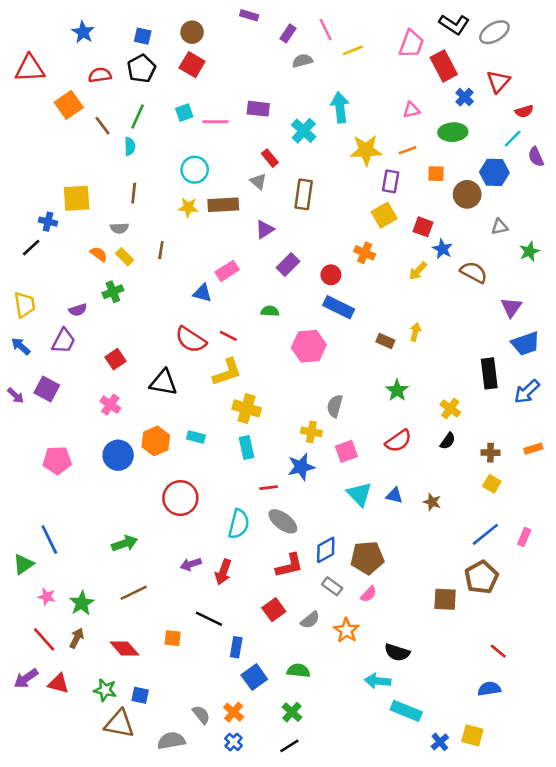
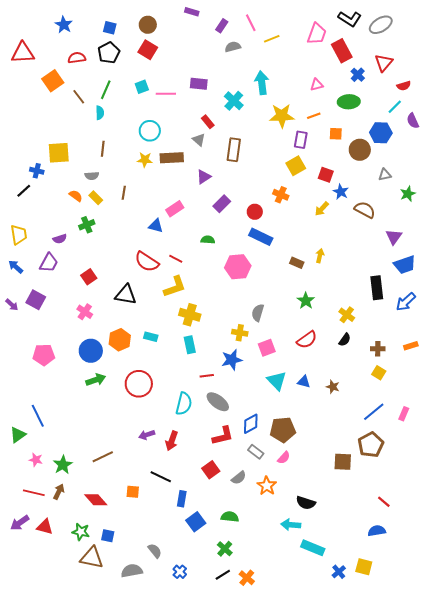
green arrow: (125, 543) -> (96, 380), moved
red line: (44, 639) -> (34, 493), turned -35
orange cross: (234, 712) -> (247, 578), moved

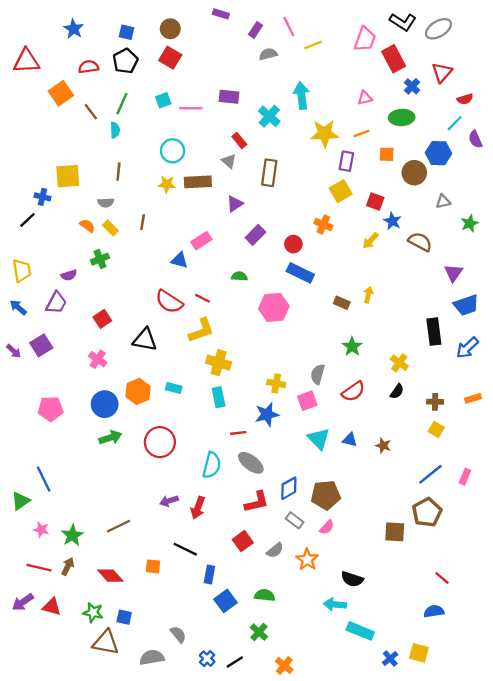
purple square: (36, 300) -> (41, 345), turned 30
gray semicircle: (258, 313) -> (318, 374), moved
black line: (223, 575) -> (235, 662), moved

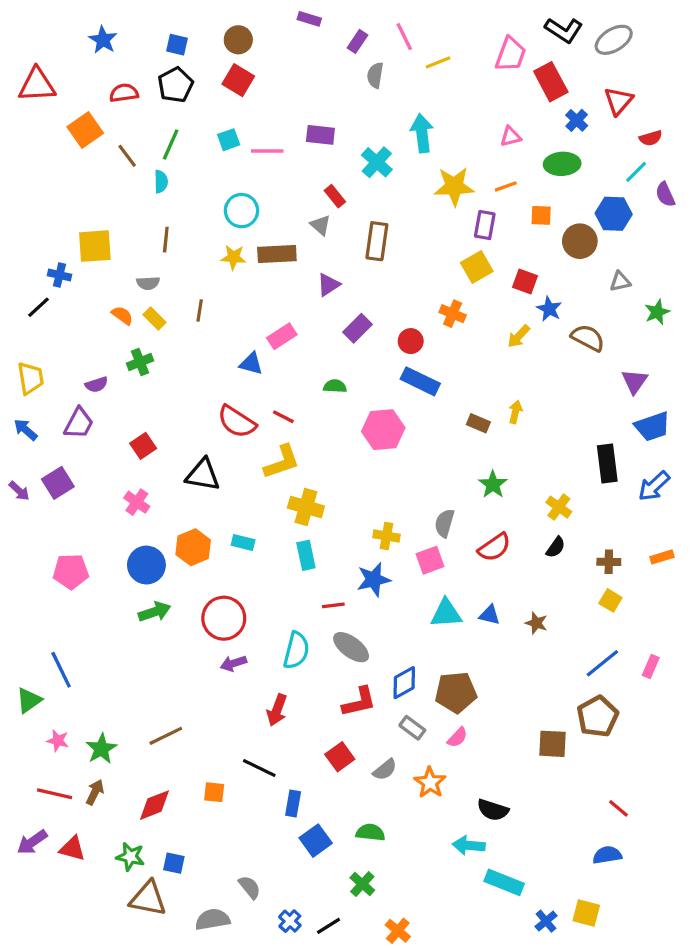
gray semicircle: (268, 54) -> (375, 75), turned -66
cyan triangle: (319, 439) -> (446, 613), turned -50
purple arrow: (169, 501) -> (233, 663), moved
red diamond: (110, 576) -> (155, 805), turned -70

